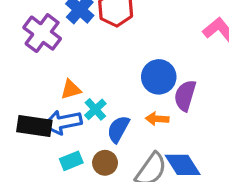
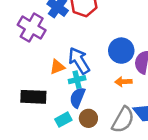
cyan cross: (95, 109) -> (77, 80), turned 35
blue arrow: (63, 122) -> (79, 61), moved, turned 76
blue semicircle: (118, 129) -> (77, 98), moved

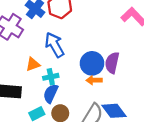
blue circle: (121, 51) -> (92, 63), moved
blue arrow: (79, 61) -> (54, 45), moved

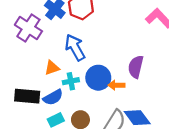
blue circle: (92, 63) -> (98, 78), moved
blue semicircle: (51, 94) -> (53, 97), moved, turned -144

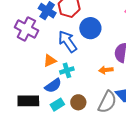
blue circle: (98, 78) -> (90, 28), moved
black rectangle: (27, 96) -> (28, 101), moved

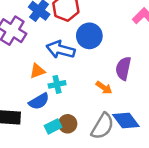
blue arrow: (68, 41) -> (61, 50), turned -45
orange arrow: (106, 70) -> (104, 88), turned -144
cyan rectangle: (57, 105) -> (53, 126), moved

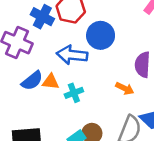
orange triangle: (37, 71) -> (51, 82), turned 35
blue semicircle: (39, 101) -> (32, 81), moved

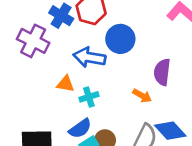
blue semicircle: (32, 81) -> (80, 129), moved

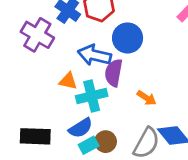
purple semicircle: (162, 72) -> (114, 73), moved
cyan cross: (89, 97) -> (92, 96), size x1.5

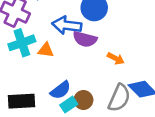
purple semicircle: (114, 73) -> (85, 39), turned -80
cyan cross: (92, 96) -> (22, 43), moved

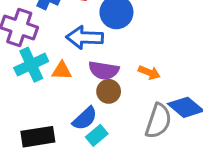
purple semicircle: (85, 39) -> (104, 70), moved
brown circle: (83, 100) -> (109, 91), moved

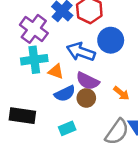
blue semicircle: (85, 118) -> (65, 94), moved

